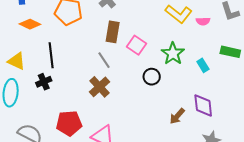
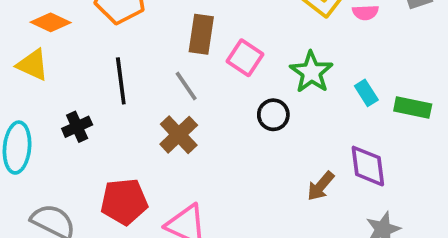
green rectangle: (230, 52) -> (413, 107), moved
black line: (51, 55) -> (121, 81), moved
yellow triangle: (17, 61) -> (33, 65), moved

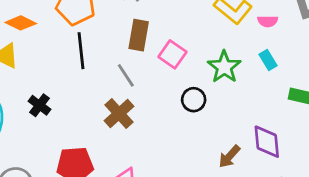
black line: (121, 81) -> (81, 51), moved
cyan rectangle: (366, 93) -> (268, 60), moved
black cross: (77, 127) -> (39, 105), turned -30

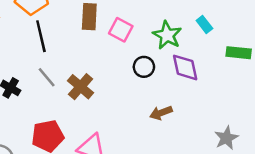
gray line: (126, 75) -> (47, 77), moved
purple diamond: (267, 142) -> (185, 67), moved
brown arrow: (229, 156) -> (161, 113), moved, turned 35

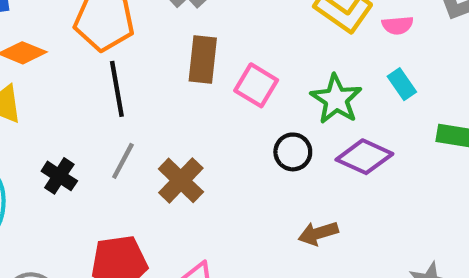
purple diamond: (185, 67) -> (364, 157), turned -56
gray line: (47, 77) -> (123, 161), turned 65

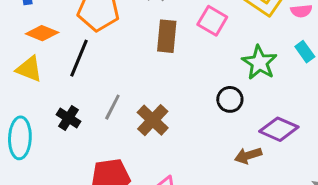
pink square: (256, 85) -> (212, 21), moved
black line: (117, 89) -> (79, 58), moved, turned 33
purple diamond: (364, 157) -> (279, 129), moved

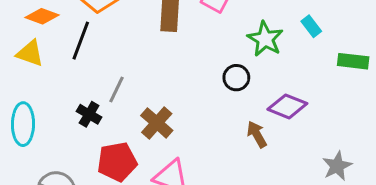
black cross: (69, 118) -> (89, 114), moved
brown cross: (153, 120) -> (157, 123), moved
brown arrow: (248, 156) -> (257, 134), turned 80

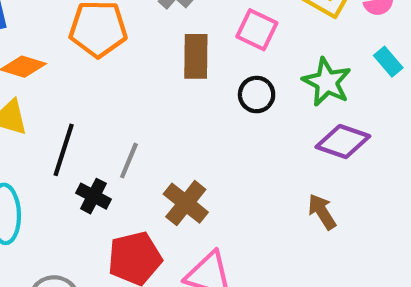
black line: (81, 41) -> (64, 150), moved
black circle: (236, 78) -> (257, 95), moved
purple diamond: (287, 106) -> (343, 142), moved

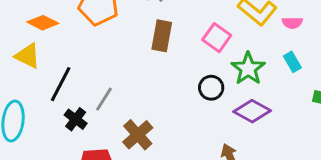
pink square: (257, 30) -> (217, 38), moved
black circle: (257, 95) -> (211, 88), moved

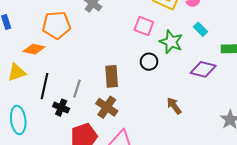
orange diamond: (43, 23) -> (34, 49), moved
brown rectangle: (162, 36) -> (112, 76), moved
yellow triangle: (27, 56) -> (17, 72), turned -30
purple diamond: (252, 111) -> (203, 69), moved

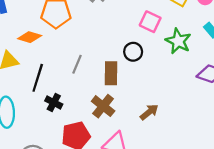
black circle: (149, 62) -> (133, 52), moved
gray line: (77, 89) -> (77, 64), moved
brown arrow: (174, 106) -> (149, 112), moved, turned 84

